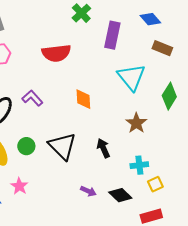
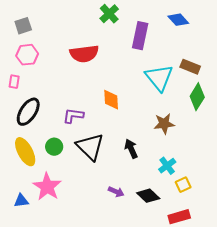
brown rectangle: (162, 48) -> (190, 67), moved
purple L-shape: (32, 98) -> (73, 116), moved, turned -40
brown star: (136, 123) -> (164, 124), turned 30
cyan cross: (139, 165) -> (167, 166), turned -30
pink star: (19, 186) -> (47, 187), size x1.6

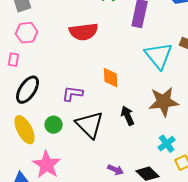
brown star: (164, 124) -> (164, 102), size x1.4
black arrow: (131, 149) -> (128, 116), moved

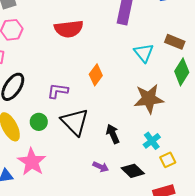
cyan triangle: (159, 56) -> (144, 53), size x0.7
orange diamond: (111, 78) -> (96, 75), turned 40
black arrow: (128, 116) -> (113, 134), moved

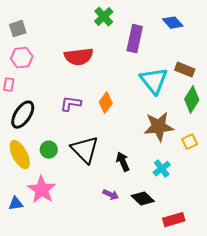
cyan triangle: (144, 53) -> (154, 81), size x1.4
purple L-shape: (58, 91) -> (71, 104), moved
yellow square: (168, 160) -> (190, 142), moved

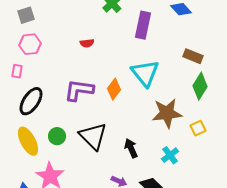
red semicircle: (79, 57) -> (87, 43), size x0.5
cyan triangle: (154, 81) -> (145, 73), moved
purple L-shape: (71, 104) -> (79, 90), size x1.4

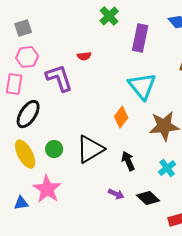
pink rectangle: (17, 71) -> (14, 84), size x1.5
orange diamond: (114, 89) -> (121, 117), moved
purple L-shape: (79, 90) -> (59, 78), moved, turned 64
black triangle: (93, 136) -> (90, 149), turned 44

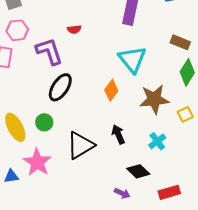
black ellipse: (28, 114) -> (60, 87), moved
black triangle: (90, 149) -> (80, 145), moved
purple arrow: (116, 194) -> (122, 193), moved

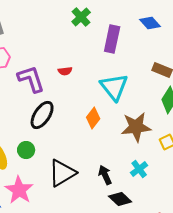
red semicircle: (74, 29) -> (65, 71), moved
black arrow: (118, 134) -> (105, 175), moved

